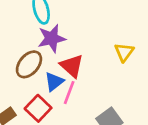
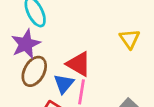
purple star: (52, 38) -> (26, 44), moved

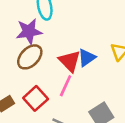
blue triangle: (64, 84) -> (87, 58), moved

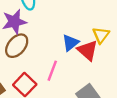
red triangle: (70, 61) -> (88, 50), moved

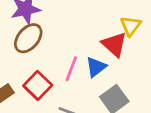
blue triangle: (70, 43) -> (96, 67), moved

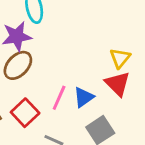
red triangle: (114, 44) -> (117, 84), moved

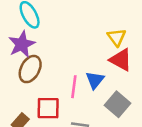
red square: (25, 113) -> (48, 108), turned -30

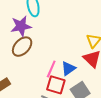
red square: (48, 108) -> (56, 85), moved

